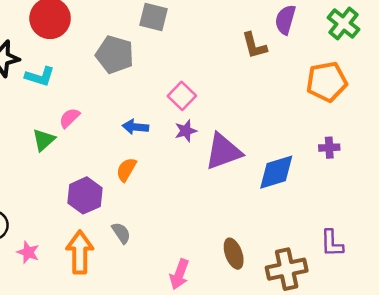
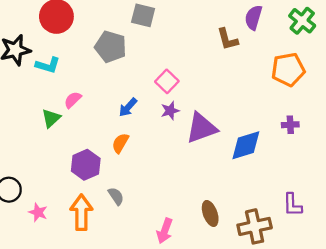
blue arrow: (135, 127) -> (128, 107), turned -54

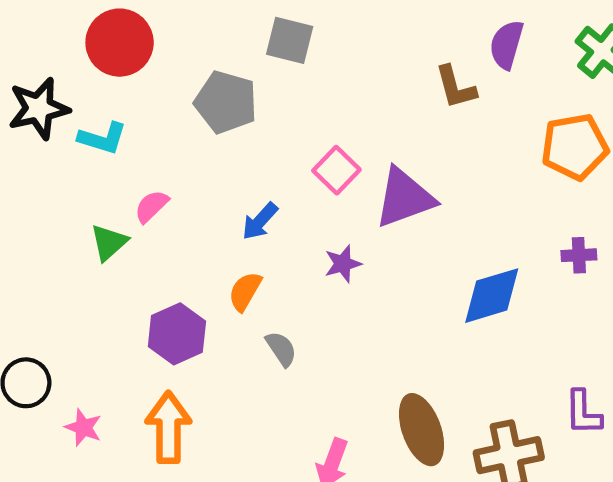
purple star: (170, 111) -> (343, 264), moved
purple triangle: (202, 128) -> (404, 198), moved
gray semicircle: (116, 196) -> (281, 349), moved
brown ellipse: (210, 213) -> (422, 430), size x1.4

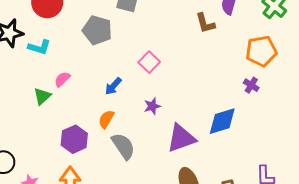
purple triangle: (404, 198) -> (181, 138), moved
purple cross: (579, 255) -> (251, 85), moved, turned 35
gray semicircle: (281, 349) -> (123, 146), size x1.6

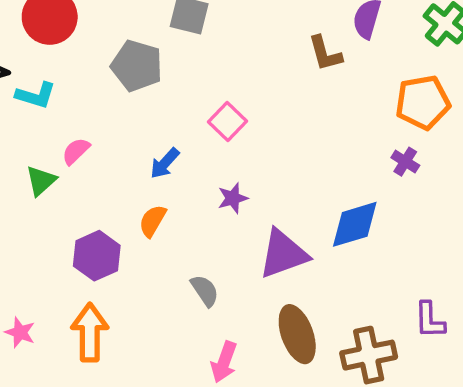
gray semicircle: (123, 146) -> (205, 291), moved, size x0.7

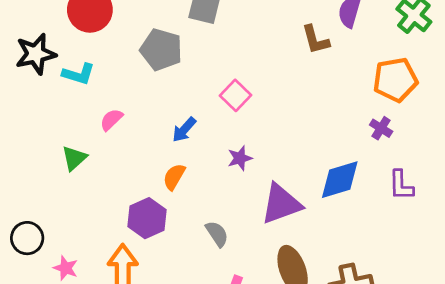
green triangle: (41, 181) -> (74, 158), moved
purple hexagon: (97, 256) -> (147, 218), moved
purple L-shape: (430, 320) -> (401, 185), moved

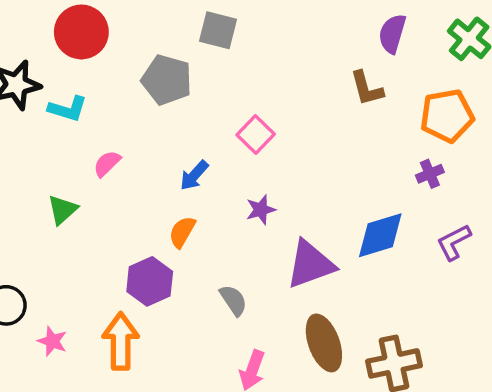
brown L-shape: (315, 40) -> (367, 88), moved
purple cross: (381, 128) -> (430, 174), turned 35
purple L-shape: (401, 185) -> (454, 242), turned 64

